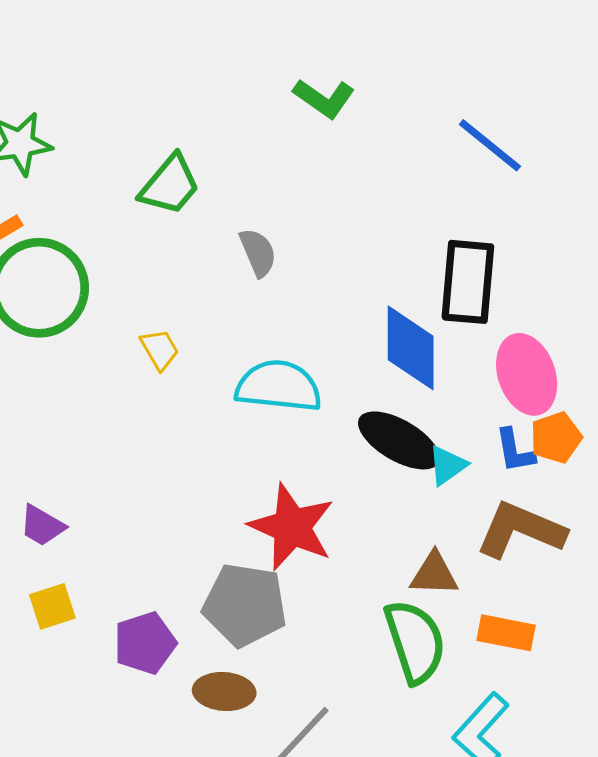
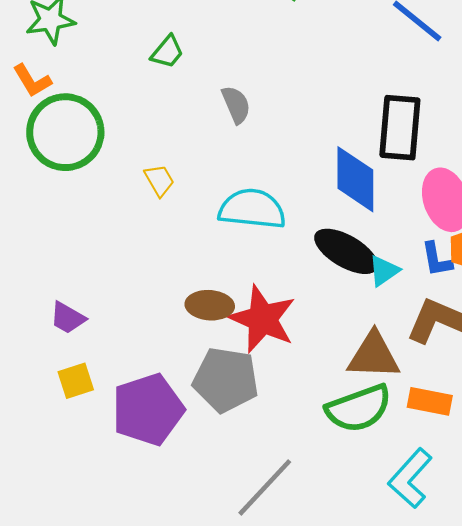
green trapezoid: (170, 185) -> (167, 52), size x0.7
brown triangle: (434, 574) -> (374, 356), size x1.4
green semicircle: (415, 642) -> (359, 408), turned 88
purple pentagon: (145, 643) -> (148, 410), size x1.5
brown ellipse: (224, 692) -> (210, 305), moved

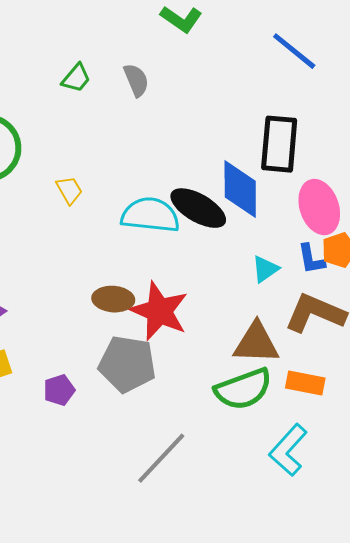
gray semicircle: (236, 105) -> (136, 80), moved
black ellipse: (346, 251) -> (198, 208), moved
purple pentagon: (148, 410) -> (59, 390), size x0.5

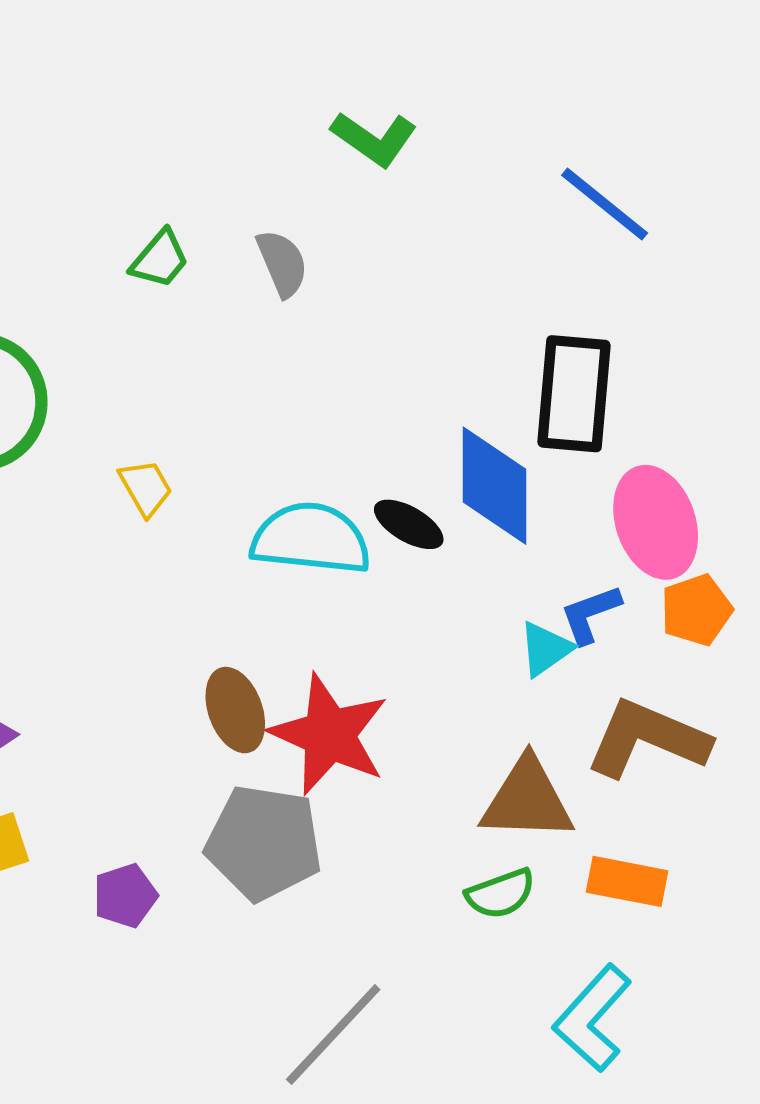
black ellipse: (198, 208) -> (409, 524), size x0.6
blue L-shape: (311, 259) -> (590, 614), moved, turned 80
brown ellipse: (113, 299) -> (235, 710), turned 66
green semicircle: (243, 389) -> (501, 894), size x0.6

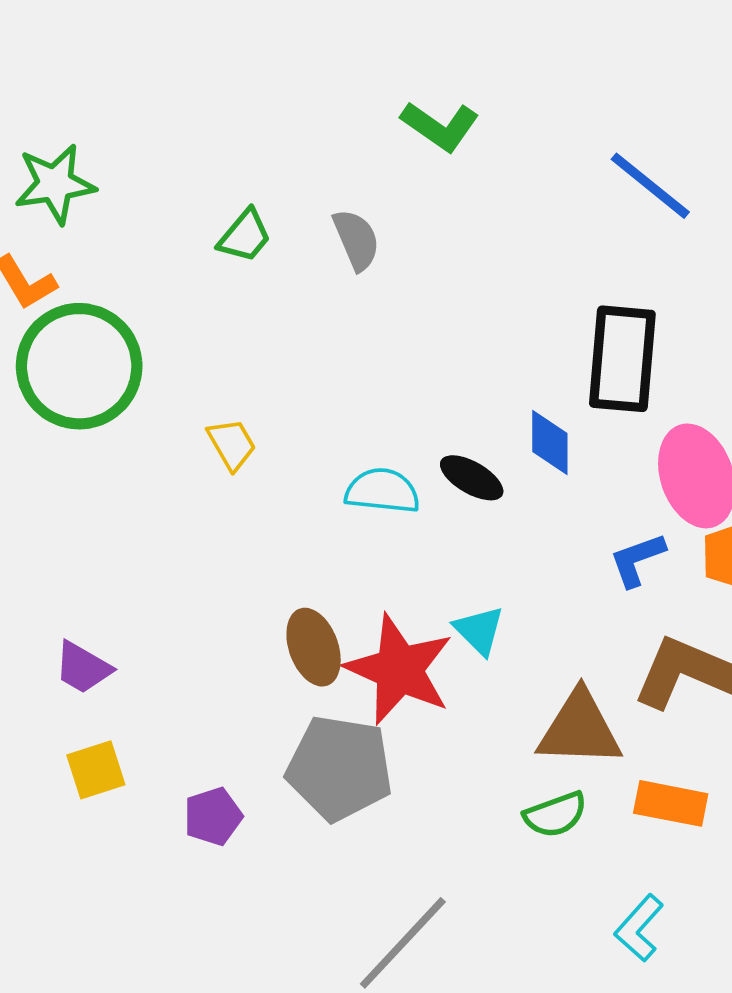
blue diamond: (494, 486) -> (550, 442), size x0.6
cyan semicircle: (311, 539) -> (382, 491), size x0.7
cyan triangle: (545, 649) -> (479, 630), moved, turned -40
cyan L-shape: (592, 1018) -> (639, 928), size x0.7

